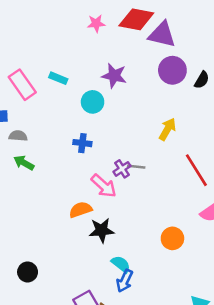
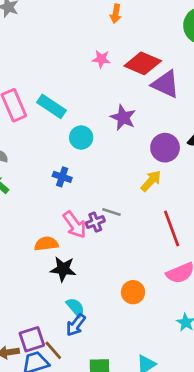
purple circle: (172, 70) -> (165, 148), moved
purple star: (114, 76) -> (123, 118), moved
cyan rectangle: (58, 78) -> (52, 106), size x1.5
purple cross: (122, 169) -> (95, 222), moved

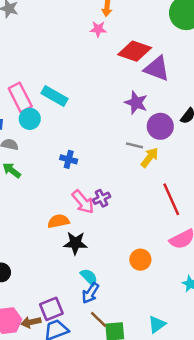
pink star: (101, 59) -> (98, 29), moved
purple star: (123, 118) -> (136, 103), moved
cyan circle: (81, 138) -> (30, 119), moved
gray line: (112, 212) -> (135, 145), moved
brown line: (53, 350) -> (98, 319), moved

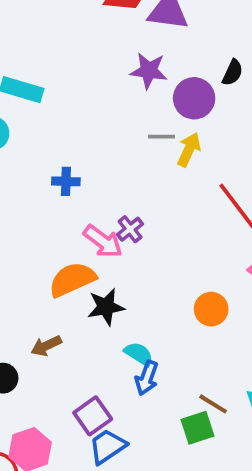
orange semicircle: (58, 221) -> (72, 279), size x1.4
brown line: (98, 319) -> (213, 404), moved
brown arrow: (31, 322) -> (46, 346), moved

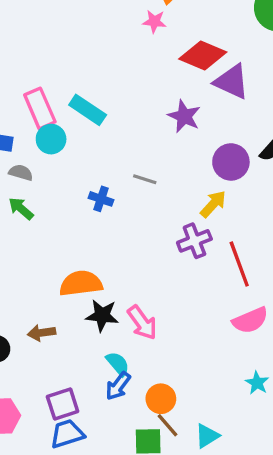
purple star: (149, 71) -> (184, 116), moved
gray line: (162, 137) -> (145, 179), moved
purple cross: (130, 229) -> (194, 241), moved, size x1.4
pink arrow: (103, 241) -> (142, 323), moved
orange circle: (211, 309) -> (161, 399), moved

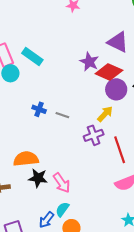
red diamond: (203, 55) -> (109, 72), moved
gray line: (145, 179) -> (62, 115), moved
cyan semicircle: (118, 364) -> (62, 209), moved, turned -105

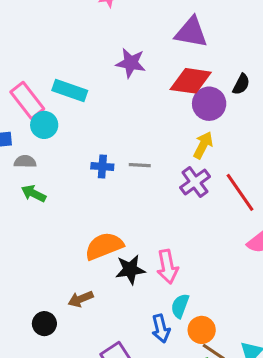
purple star: (89, 62) -> (131, 63), moved
pink arrow: (62, 183) -> (167, 267), turned 40
blue arrow: (46, 220) -> (161, 329), turned -36

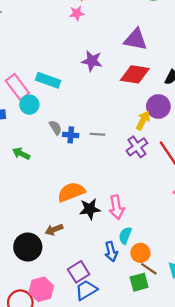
purple circle: (209, 104) -> (158, 107), moved
gray semicircle: (25, 162) -> (55, 128), moved, turned 56
black circle: (44, 324) -> (28, 247), size x1.6

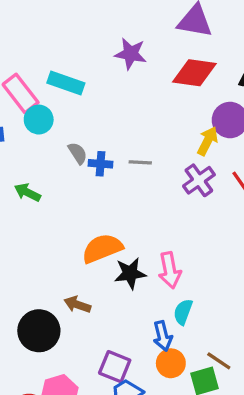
brown arrow: (54, 230) -> (77, 305), turned 42
orange circle: (140, 253) -> (171, 363), moved
purple square: (79, 272) -> (115, 367), turned -35

